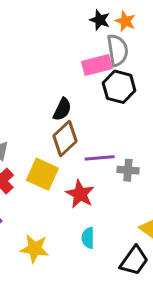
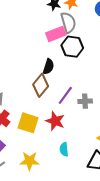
black semicircle: (62, 109) -> (48, 67), moved
purple line: (100, 158) -> (65, 95), turned -42
yellow square: (42, 174) -> (28, 123), moved

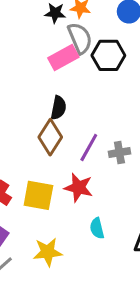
black hexagon: (72, 47) -> (108, 55), moved

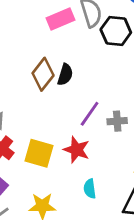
pink rectangle: (63, 58) -> (61, 19), moved
brown diamond: (50, 137) -> (43, 74), moved

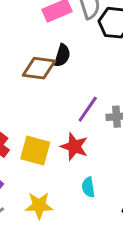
brown diamond: (43, 74) -> (39, 68), turned 60
black semicircle: (65, 75) -> (62, 55), moved

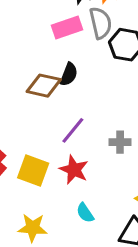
purple line: (88, 109) -> (73, 130), moved
cyan semicircle: (88, 187) -> (85, 213), turned -30

